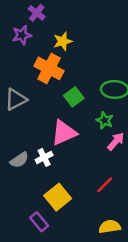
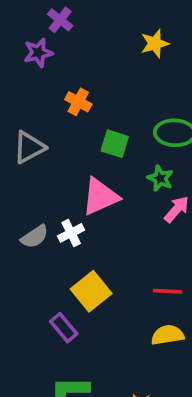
yellow star: (63, 41) -> (155, 44), moved
orange cross: (49, 68) -> (78, 102), size x0.6
green square: (74, 97) -> (115, 144), turned -36
red line: (105, 185) -> (168, 291), moved, turned 48

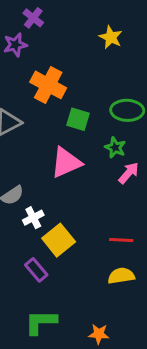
yellow star: (155, 44) -> (111, 37), turned -30
orange cross: (78, 102) -> (48, 85), size x1.6
white cross: (71, 233) -> (33, 218), moved

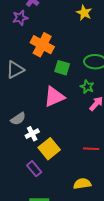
yellow semicircle: (121, 276) -> (82, 184), moved

